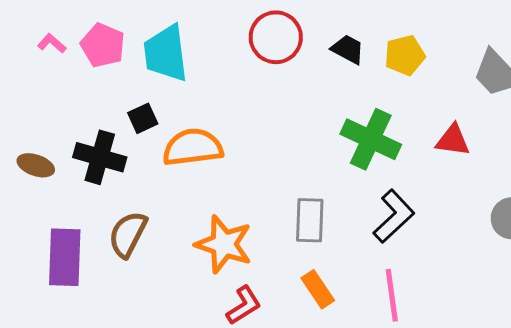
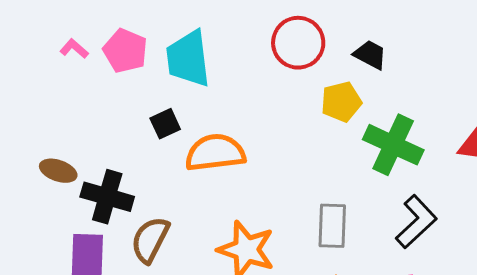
yellow pentagon: (405, 55) -> (341, 102), moved
black cross: (100, 157) -> (107, 197), moved

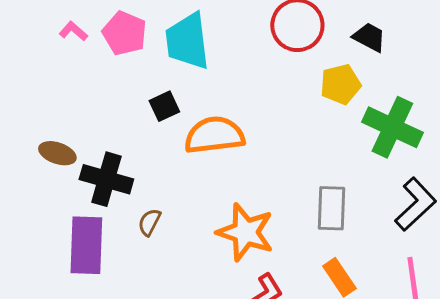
brown semicircle: (150, 240) -> (149, 222), size x0.6

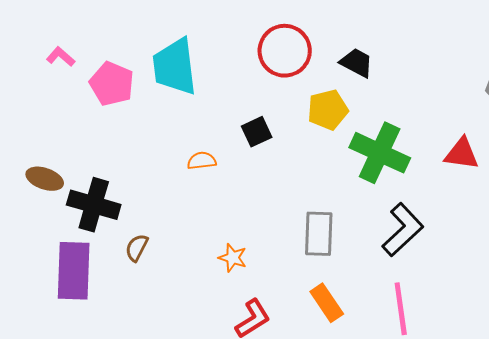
pink pentagon: (124, 33) -> (112, 84), moved
black square: (164, 106) -> (257, 132), moved
orange semicircle: (214, 135) -> (202, 161), size x0.5
orange star: (245, 232) -> (233, 258), size x0.5

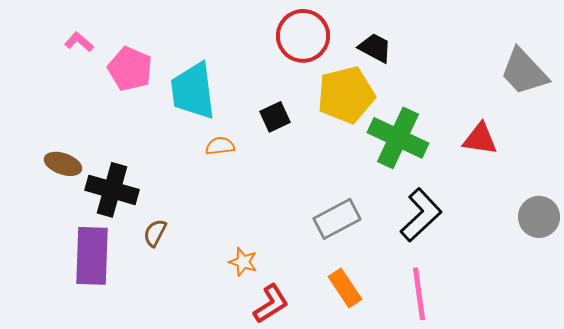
cyan trapezoid: (175, 67) -> (193, 91), moved
yellow pentagon: (328, 110) -> (346, 95), size x1.4
gray rectangle: (319, 234) -> (337, 219), turned 60
orange star: (233, 258) -> (243, 262), moved

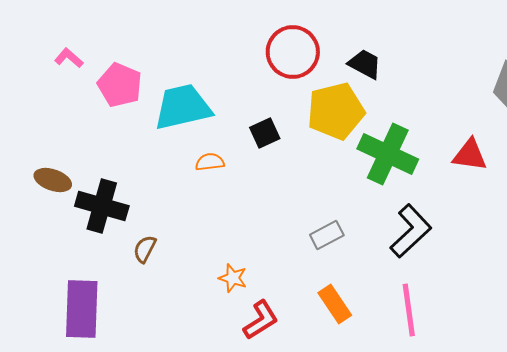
cyan trapezoid: (193, 91) -> (183, 107), turned 84
gray rectangle: (337, 219) -> (327, 235), size x0.7
purple rectangle: (92, 256) -> (82, 309), moved

